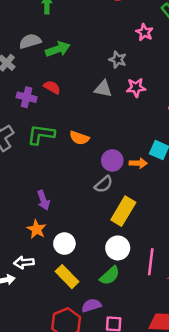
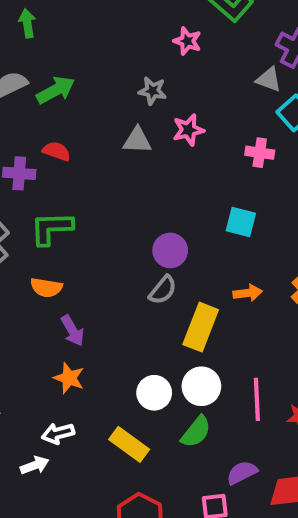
orange semicircle: (79, 138) -> (46, 288), moved
orange arrow: (138, 163) -> (248, 293), moved
white circle: (64, 244) -> (154, 393), moved
purple semicircle: (91, 305) -> (242, 473), moved

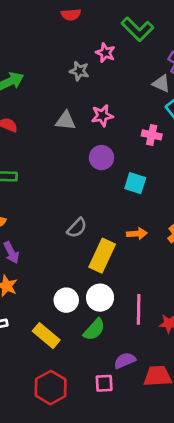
gray star: (152, 91) -> (79, 71), moved
purple circle: (170, 250) -> (101, 158), moved

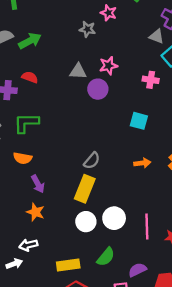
purple circle: (101, 158) -> (98, 89), moved
yellow rectangle: (102, 256) -> (85, 189), moved
green semicircle: (94, 330) -> (106, 257), moved
yellow rectangle: (46, 336) -> (68, 265), moved, turned -45

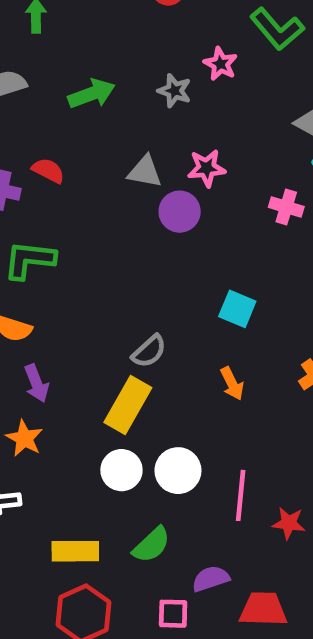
green arrow: (30, 41) -> (92, 94), moved
cyan square: (139, 121) -> (237, 309), moved
orange arrow: (142, 163) -> (232, 384), moved, turned 63

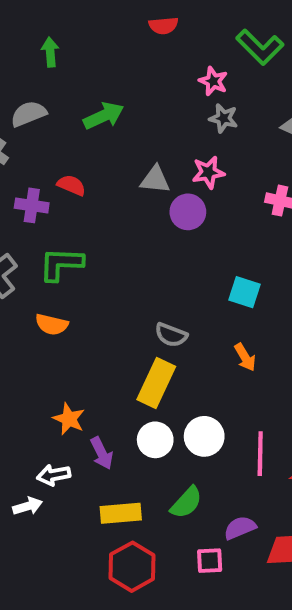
gray star: (174, 91) -> (223, 118), moved
gray semicircle: (149, 351) -> (171, 335), turned 68
purple arrow: (36, 383) -> (102, 453), moved

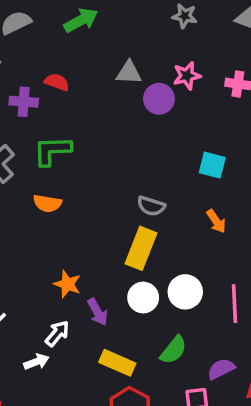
pink star: (208, 172) -> (187, 76), moved
white arrow: (54, 475) -> (57, 333), turned 144
yellow rectangle: (121, 513) -> (117, 363), turned 32

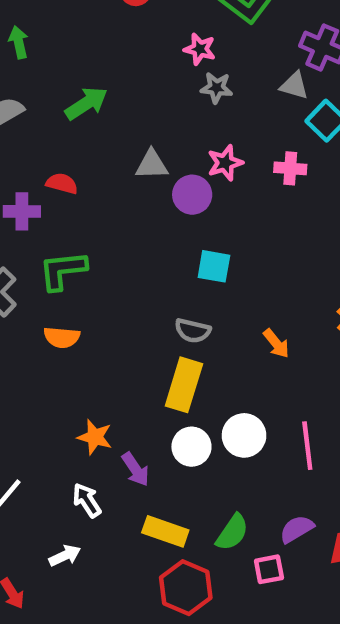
cyan square: (212, 165) -> (214, 266), moved
white arrow: (57, 333) -> (87, 500), turned -68
green semicircle: (173, 350) -> (232, 532), moved
white arrow: (36, 362) -> (65, 556), moved

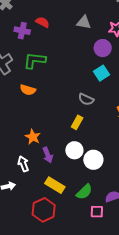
purple circle: (192, 195) -> (103, 48), moved
cyan square: (214, 266) -> (101, 73), turned 35
yellow rectangle: (184, 385) -> (77, 122), size x0.6
white circle: (244, 435) -> (93, 160), moved
red hexagon: (186, 588) -> (44, 210), moved

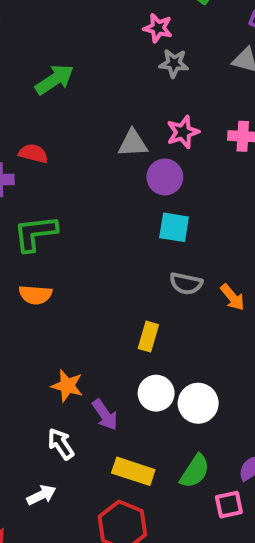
gray triangle: (84, 22) -> (133, 143), moved
cyan square: (101, 73) -> (174, 227), turned -35
gray semicircle: (86, 99) -> (186, 284), moved

